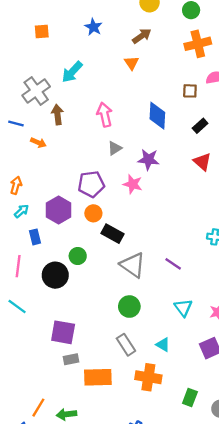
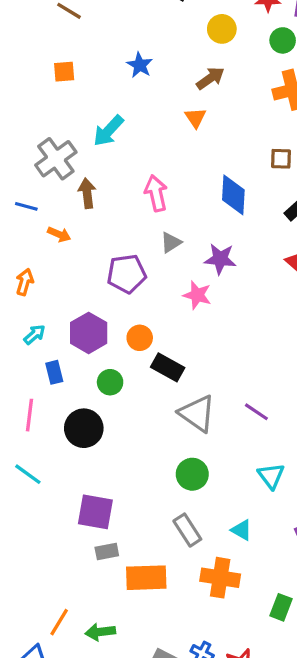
purple pentagon: (91, 184) -> (127, 274), moved
orange arrow: (16, 185) -> (25, 282), moved
green circle: (78, 256) -> (110, 382), moved

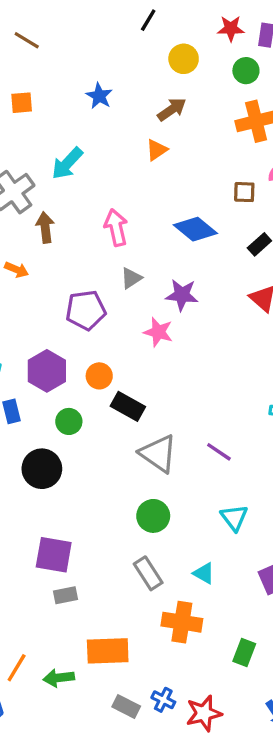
orange triangle: (196, 118) -> (157, 150), turned 30
blue diamond: (233, 195) -> (195, 229), turned -54
orange rectangle: (146, 578) -> (108, 651), moved

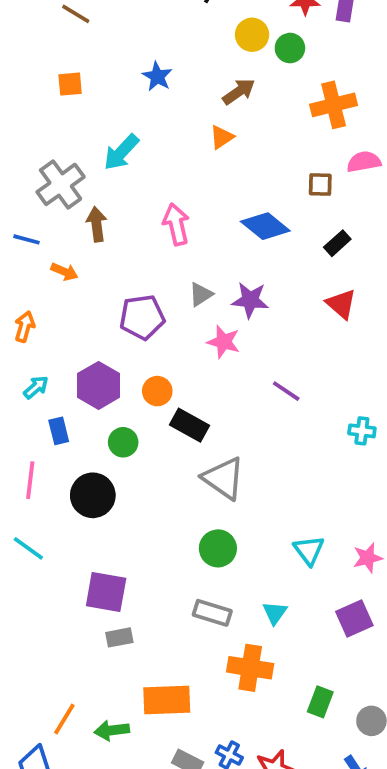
green circle: (246, 71) -> (290, 48), moved
gray triangle: (131, 278) -> (201, 294), moved
purple line: (219, 452) -> (286, 391), moved
gray rectangle: (148, 573) -> (212, 613), turned -40
cyan triangle: (204, 573) -> (275, 613), turned 35

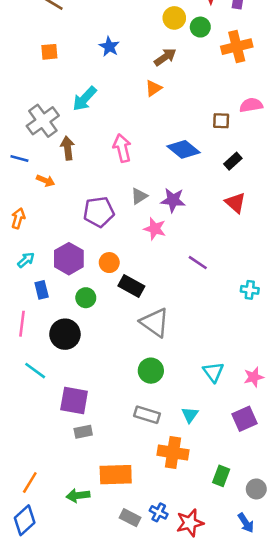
orange cross: (334, 105) -> (237, 47), moved
cyan line: (28, 548) -> (35, 371), moved
orange line: (64, 719) -> (30, 482), moved

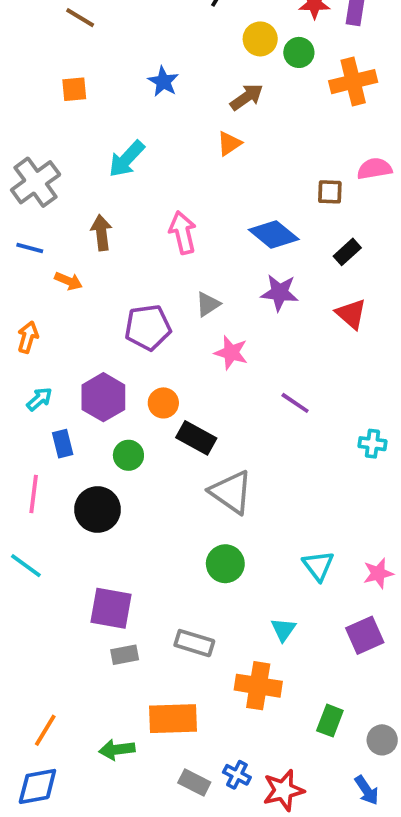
gray cross: (43, 121) -> (36, 182), moved
purple star: (173, 200) -> (280, 293), moved
cyan line: (35, 371) -> (26, 566), moved
gray rectangle: (147, 415) -> (194, 643), moved
blue diamond: (25, 520) -> (37, 786), turned 32

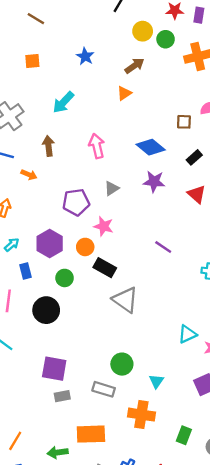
pink star: (231, 353) -> (104, 226), moved
green circle: (225, 564) -> (122, 364), moved
cyan triangle: (318, 566) -> (187, 334), moved, turned 42

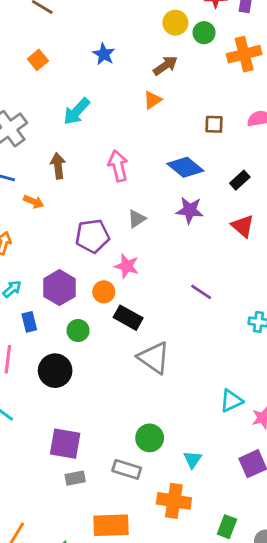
orange square: (32, 61) -> (38, 60), turned -35
brown square: (184, 122) -> (214, 124), moved

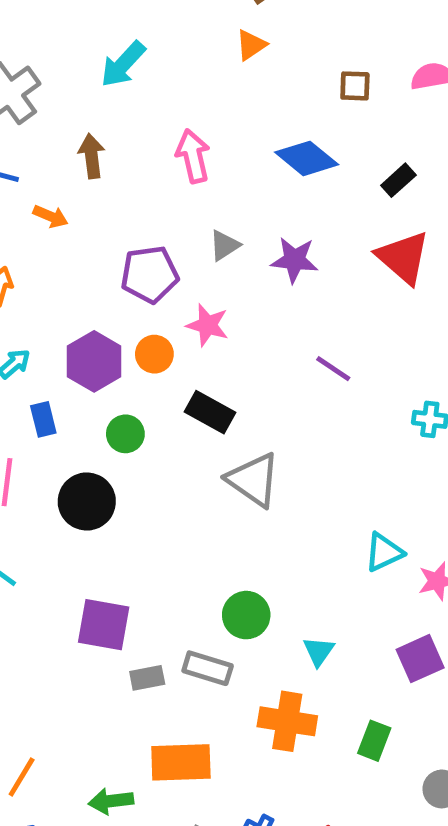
purple star: (190, 210) -> (295, 260), moved
red triangle: (243, 226) -> (403, 257), size x1.4
orange circle: (104, 292) -> (154, 354), moved
gray rectangle: (75, 478) -> (147, 678), moved
green rectangle: (227, 527) -> (374, 741), moved

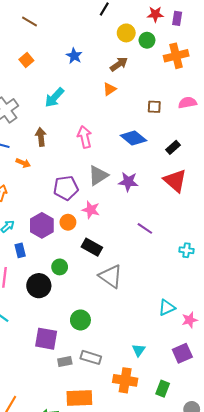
gray triangle: (224, 245) -> (98, 175), size x1.5
green circle: (125, 434) -> (60, 267), moved
green circle: (246, 615) -> (80, 320), moved

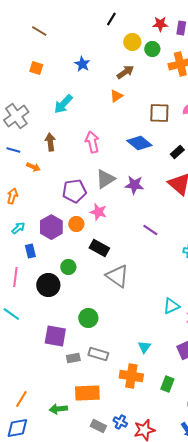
orange square: (26, 60) -> (36, 68), turned -32
brown square: (154, 107) -> (159, 113), size x1.5

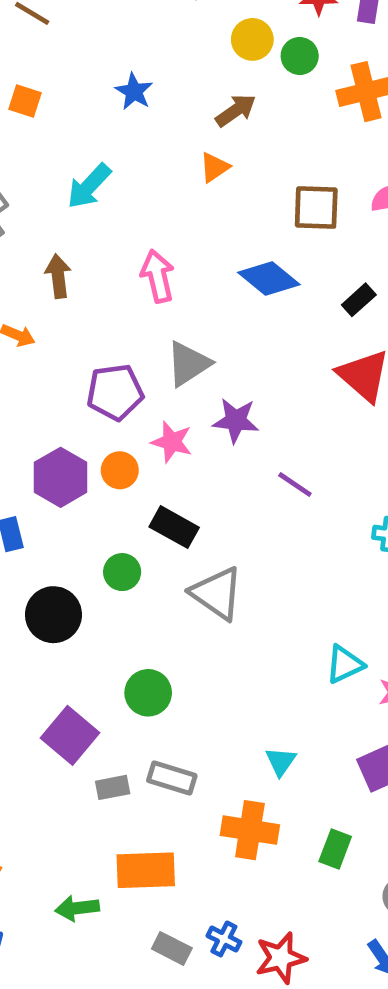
purple star: (134, 185) -> (236, 421), moved
green circle: (68, 267) -> (122, 572), moved
purple square: (55, 336) -> (70, 735), turned 30

